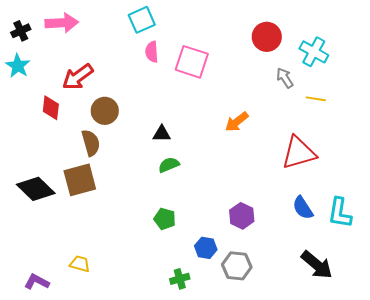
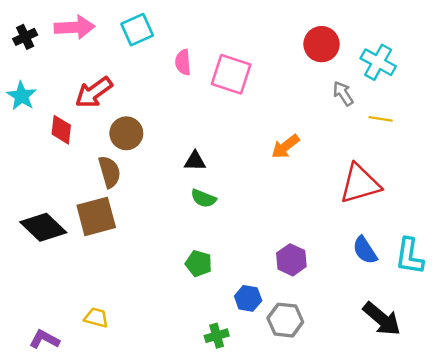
cyan square: (142, 20) -> (137, 30), moved
cyan star: (18, 66) -> (21, 96), moved
green semicircle: (169, 165) -> (203, 198), turned -135

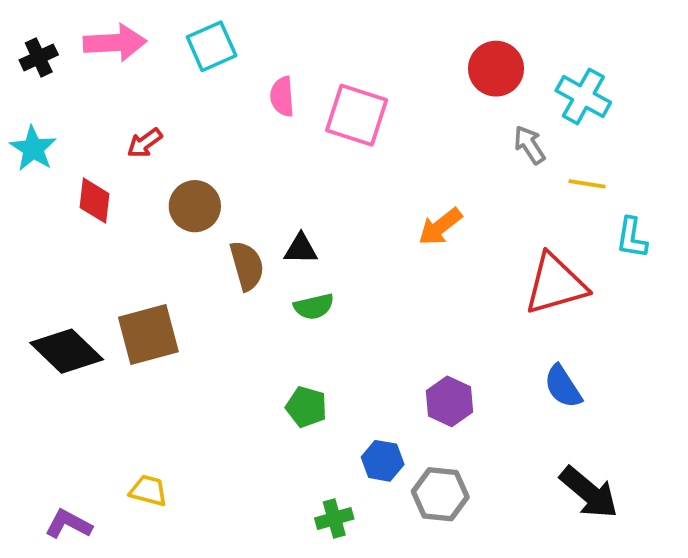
red arrow: (94, 92) -> (145, 143), size x0.6
brown semicircle: (109, 172) -> (247, 266), moved
green semicircle: (203, 198) -> (314, 307), turned -35
cyan L-shape: (409, 256) -> (632, 238), moved, size x0.7

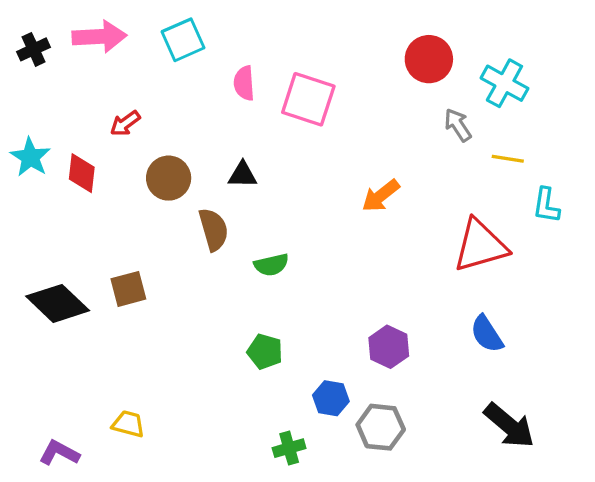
cyan star: (33, 149) -> (30, 157), moved
black triangle: (301, 249) -> (242, 175), moved
brown square: (148, 334) -> (128, 289), size x0.7

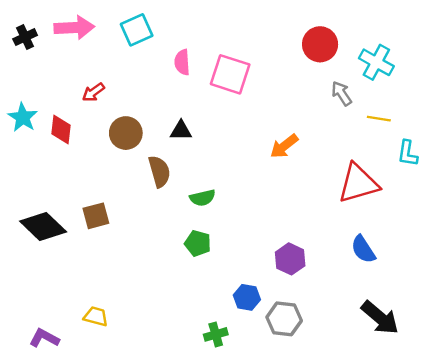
green pentagon: (265, 352) -> (198, 243), moved

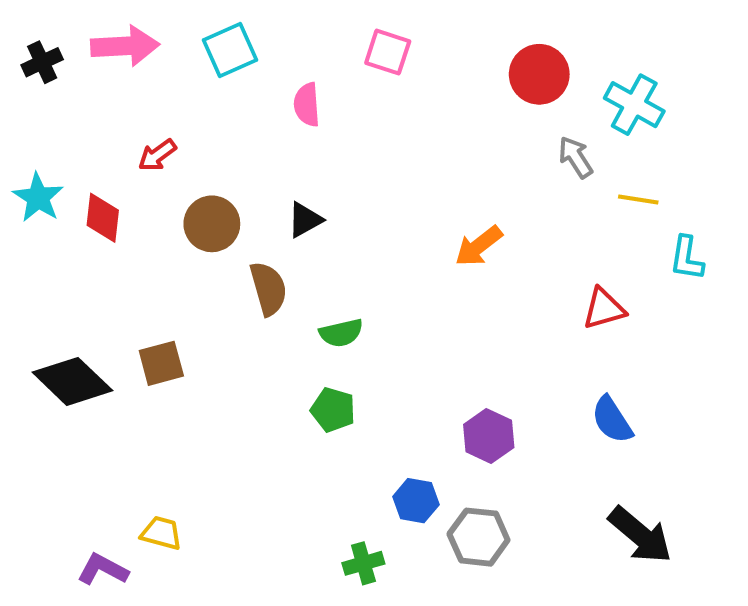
pink square: (230, 74) -> (388, 52), moved, size x0.7
black triangle: (181, 131) -> (305, 220), turned -30
red triangle: (358, 183) -> (604, 309), size x0.6
purple L-shape: (44, 338) -> (103, 569), moved

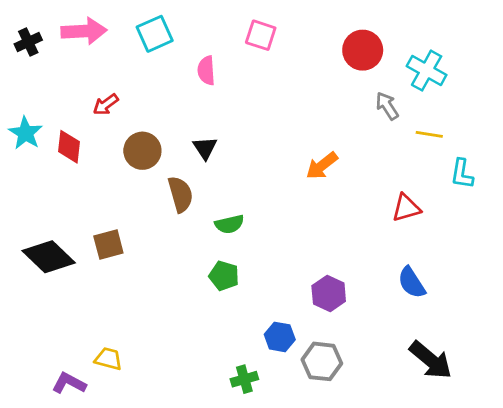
black triangle: (305, 220) -> (205, 148), turned -35

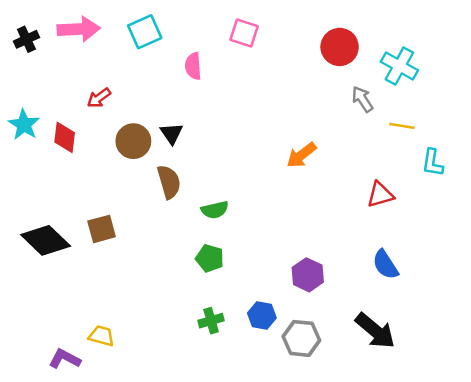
black triangle: (205, 148) -> (172, 133), moved
black arrow: (431, 360) -> (375, 331), moved
green cross: (244, 379) -> (211, 321), moved

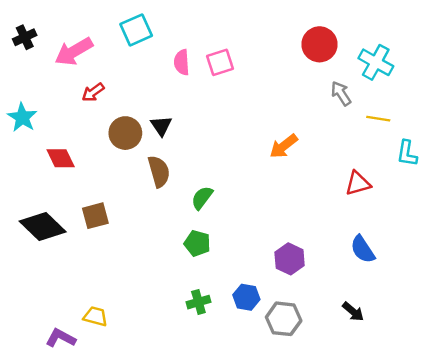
pink arrow: (79, 29) -> (74, 52), moved, turned 153
pink square: (244, 33) -> (220, 62), moved, turned -36
red diamond: (65, 137) -> (61, 158), moved, turned -32
green semicircle: (215, 210) -> (202, 198), turned 140
black arrow: (375, 331) -> (353, 312), size x0.6

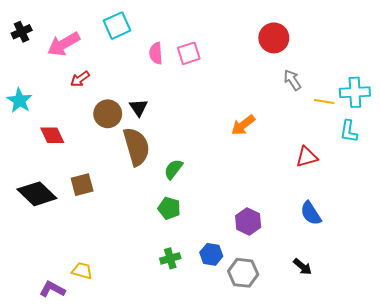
cyan cross: (376, 62) -> (355, 92), moved, turned -32
brown semicircle: (159, 171) -> (136, 147), size x1.4

